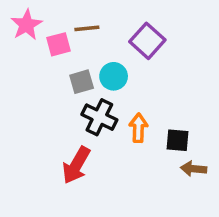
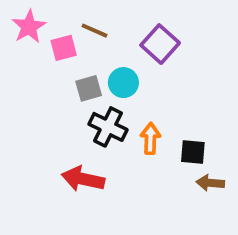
brown line: (87, 28) -> (94, 31), turned 30
red arrow: (76, 165) -> (83, 179), turned 72

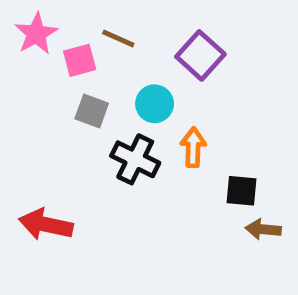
gray square: (89, 88) -> (92, 111), moved, turned 36
orange arrow: (150, 139) -> (193, 147), moved
red arrow: (83, 179) -> (46, 225), moved

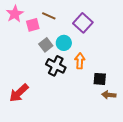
gray square: (92, 111) -> (46, 45), moved, turned 32
red arrow: (46, 225) -> (19, 93), turned -55

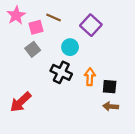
gray square: (46, 45) -> (33, 49), moved
orange arrow: (80, 61) -> (90, 77), moved
brown arrow: (109, 95) -> (111, 106), moved

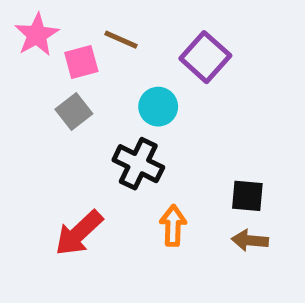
orange arrow: (90, 77) -> (173, 226), moved
red arrow: (21, 102) -> (79, 233), moved

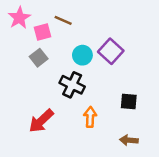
purple square: (205, 57) -> (111, 51), moved
brown arrow: (250, 240) -> (129, 140), moved

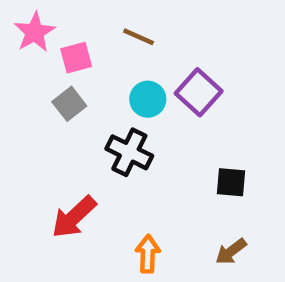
brown line: (63, 20) -> (139, 37), moved
orange arrow: (90, 117) -> (148, 254), moved
brown arrow: (129, 140) -> (231, 252), turned -42

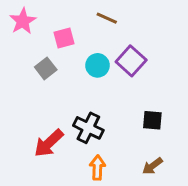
brown line: (139, 37) -> (107, 18), moved
pink square: (76, 58) -> (64, 38), moved
black cross: (129, 152) -> (88, 128), moved

